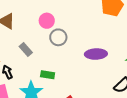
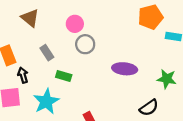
green rectangle: (48, 75) -> (64, 76), moved

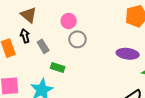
purple ellipse: (125, 69) -> (128, 54), moved
black arrow: (23, 75) -> (25, 36), moved

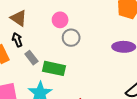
gray rectangle: (43, 46) -> (31, 58), moved
green rectangle: (58, 67) -> (54, 68), size x1.5

